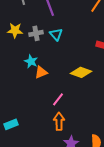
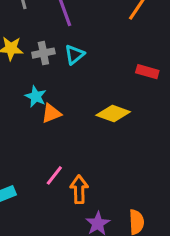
cyan triangle: (56, 34) -> (74, 55), turned 32
pink line: (58, 99) -> (54, 175), moved

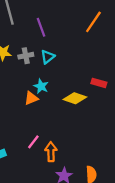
red rectangle: (147, 72) -> (99, 83), moved
cyan star: (36, 96) -> (41, 86), moved

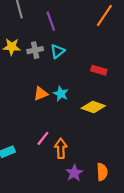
red rectangle: (99, 83) -> (99, 70), moved
cyan star: (41, 86) -> (61, 94), moved
yellow diamond: (75, 98) -> (93, 107), moved

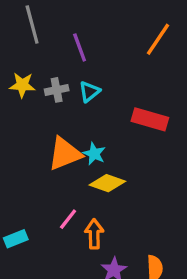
red rectangle: (99, 70) -> (150, 119), size x1.5
orange triangle: (41, 94) -> (65, 154), size x1.6
yellow diamond: (93, 107) -> (107, 183), moved

